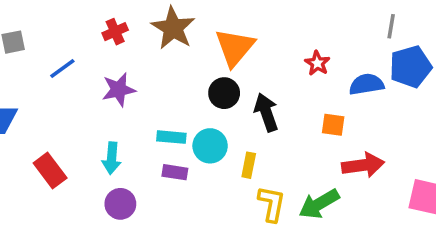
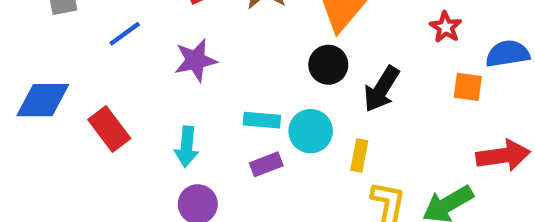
black arrow: (266, 112) -> (381, 89), turned -129
orange square: (333, 125) -> (468, 87), moved
red rectangle: (50, 170) -> (109, 129), moved
purple rectangle: (175, 172) -> (266, 164), turned -30

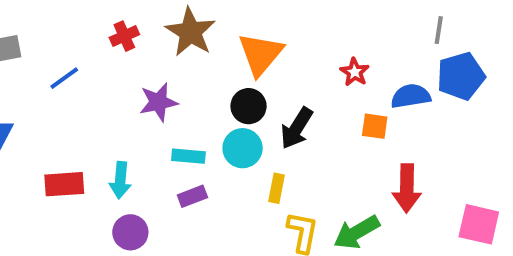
purple star: (196, 60) -> (158, 102), moved
red rectangle: (109, 129) -> (64, 184), moved, turned -57
cyan circle: (311, 131) -> (243, 148), moved
red arrow: (503, 155) -> (407, 188), turned 99

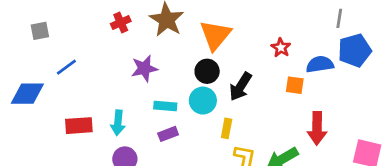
blue line: (64, 78) -> (66, 67), moved

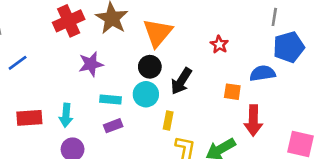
red cross: (121, 23) -> (69, 21), size x1.6
blue semicircle: (320, 64) -> (262, 73), moved
orange square: (295, 85) -> (232, 92), moved

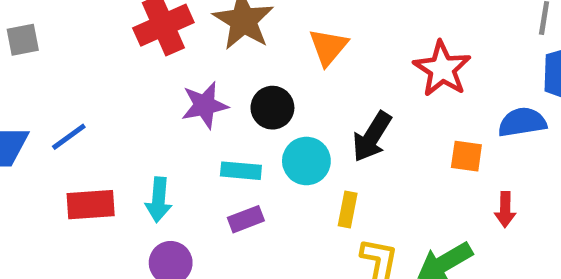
orange triangle: (158, 33) -> (328, 47), size x0.7
red star: (219, 44) -> (442, 69), size x1.6
blue line: (18, 63) -> (69, 137), moved
black circle: (150, 67) -> (272, 108), moved
red arrow: (253, 120) -> (505, 209), size x0.6

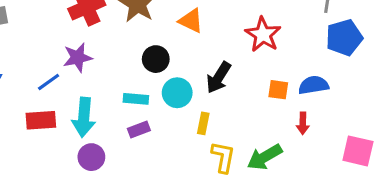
orange triangle: (328, 47) -> (191, 21), turned -44
purple star: (205, 105) -> (78, 58), moved
blue semicircle: (522, 122) -> (314, 85), moved
blue line: (69, 137) -> (49, 82), moved
cyan arrow: (159, 200) -> (84, 117), size x1.4

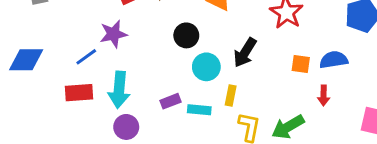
cyan rectangle: (136, 99) -> (199, 110), moved

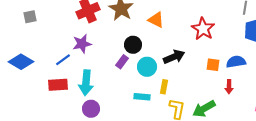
black arrow: (245, 53) -> (174, 57), turned -145
blue diamond: (26, 60) -> (21, 62), turned 30
purple rectangle: (171, 101) -> (122, 62), moved, turned -32

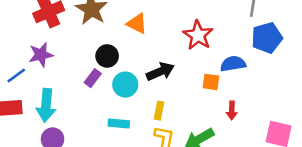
blue semicircle: (236, 62) -> (233, 64), moved
yellow rectangle: (164, 87) -> (159, 111), moved

